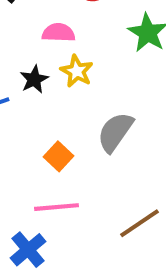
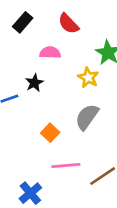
yellow star: (77, 71) -> (88, 78), moved
pink line: (56, 207) -> (66, 166), moved

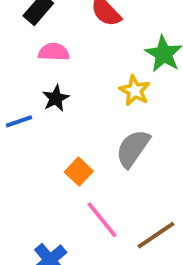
pink semicircle: (50, 53) -> (54, 52), moved
pink line: (66, 166) -> (102, 220), turned 56

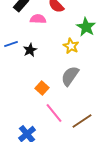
pink semicircle: (54, 52) -> (38, 19), moved
blue line: (19, 121) -> (11, 44), moved

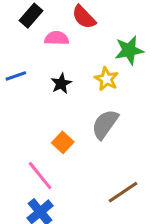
green star: (86, 27) -> (129, 50), turned 30
black star: (30, 50) -> (61, 83), moved
pink line: (54, 113) -> (40, 176), moved

